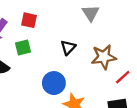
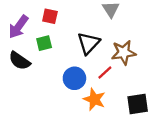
black triangle: (68, 47) -> (89, 43), size x1.5
red line: (123, 77) -> (105, 72), moved

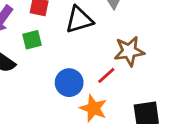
black triangle: (89, 43) -> (79, 20), moved, turned 30

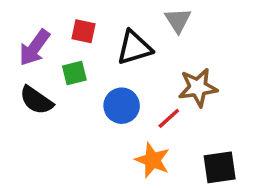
blue circle: (69, 83) -> (122, 106), moved

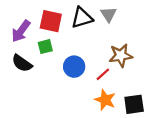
red square: (83, 31) -> (51, 21), size x1.5
black triangle: (134, 48) -> (82, 18), moved
orange star: (152, 160) -> (105, 100), moved

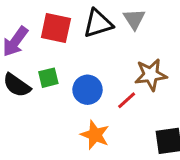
green square: (45, 47) -> (48, 78), moved
orange star: (105, 100) -> (95, 135), moved

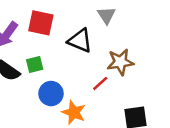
black triangle: (98, 24) -> (80, 41), moved, turned 40
blue circle: (88, 90) -> (51, 94), moved

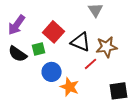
red square: (41, 23) -> (54, 32), moved, turned 30
black triangle: (80, 41) -> (81, 42), moved

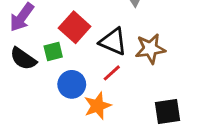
red line: (91, 64) -> (112, 73), moved
orange star: (70, 87) -> (97, 106), turned 30

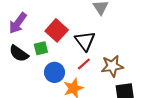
black triangle: (113, 41) -> (85, 41), turned 30
brown star: (150, 49) -> (112, 66), moved

